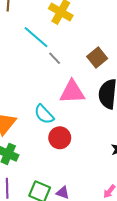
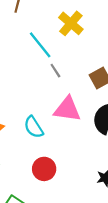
red circle: (60, 138) -> (44, 169), moved

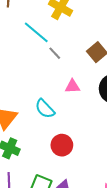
pink triangle: (67, 109) -> (72, 86), size x0.6

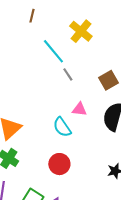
cyan semicircle: (45, 109) -> (62, 127), moved

